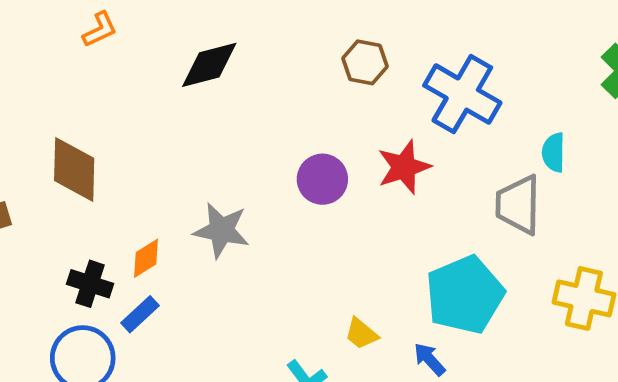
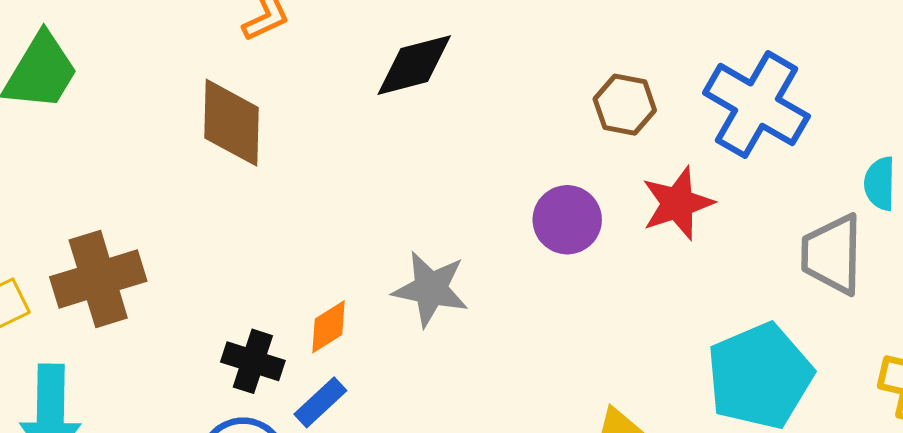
brown hexagon: (365, 62) -> (625, 105), moved
brown diamond: (74, 169) -> (231, 123), moved

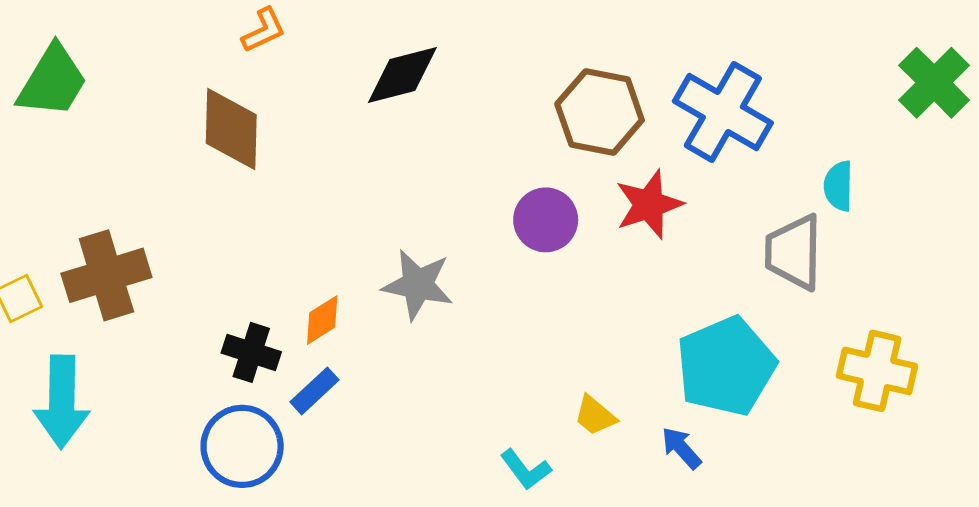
brown hexagon: (625, 105) -> (600, 112), size x1.5

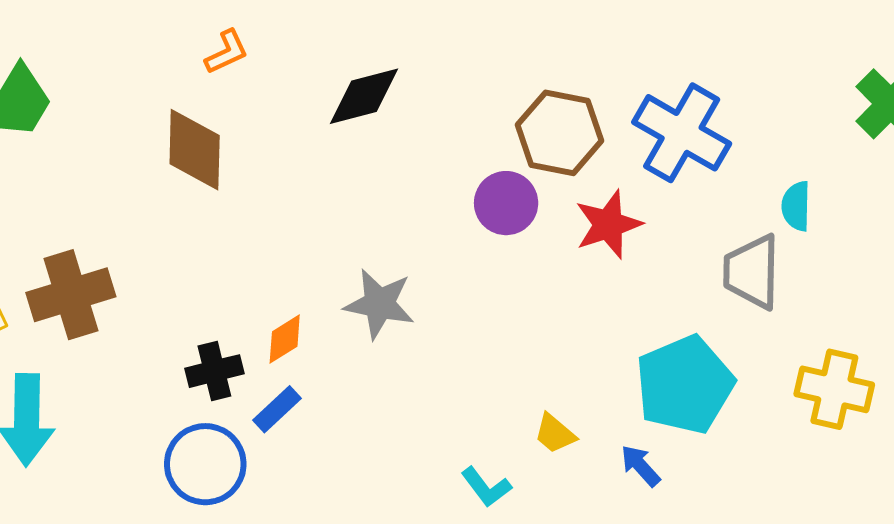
purple circle: (546, 220) -> (506, 203), moved
black cross: (251, 352) -> (214, 371), turned -32

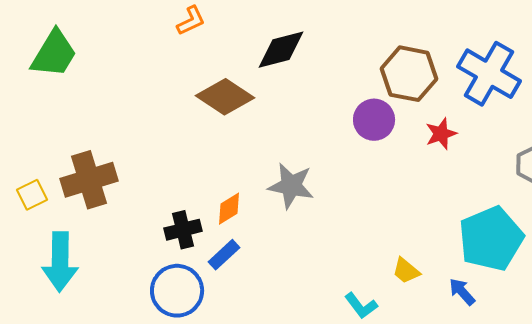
brown diamond: (195, 150) -> (225, 97), moved, turned -58
red star: (608, 224) -> (441, 134), size x0.7

